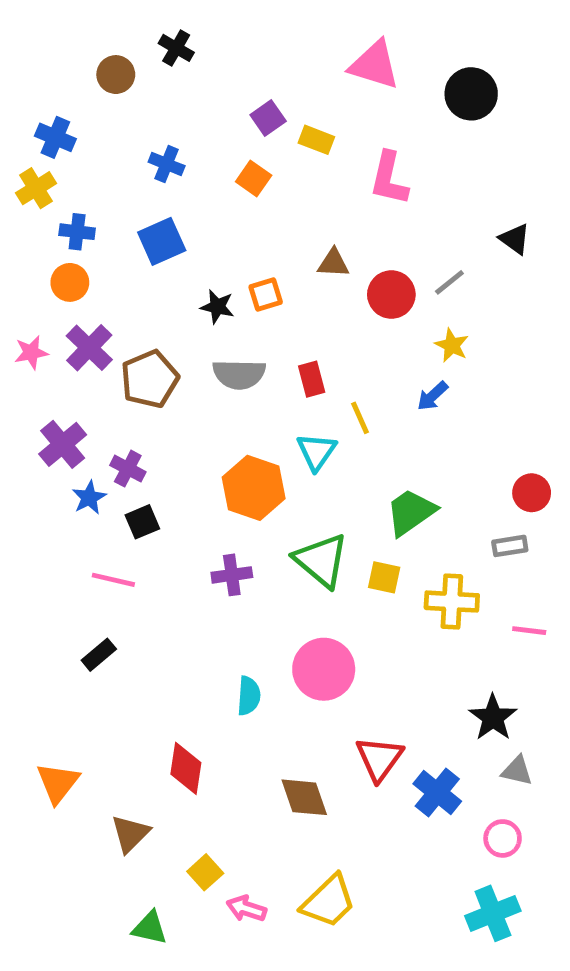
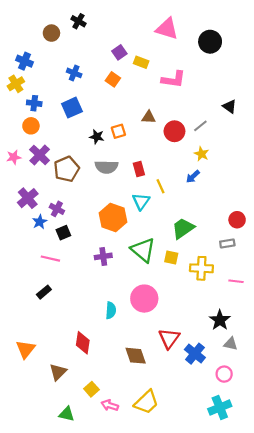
pink L-shape: (389, 178) -> (173, 79), turned -95

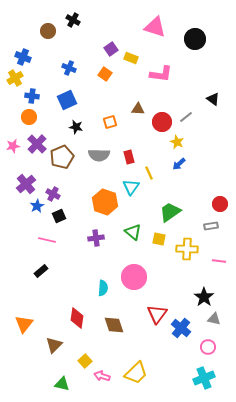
black star: (97, 137) -> (76, 127), moved
yellow star: (201, 154) -> (177, 142), moved
green triangle: (143, 250) -> (133, 232), size x0.7
brown diamond: (136, 356) -> (114, 325), moved

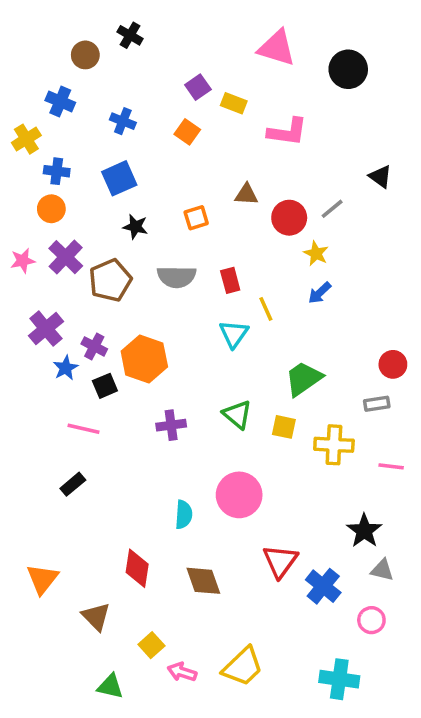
blue cross: (23, 57) -> (60, 101), moved
orange hexagon: (105, 202) -> (144, 359), moved
brown triangle: (54, 345) -> (96, 617), turned -30
cyan cross: (204, 378) -> (339, 679), moved, turned 30

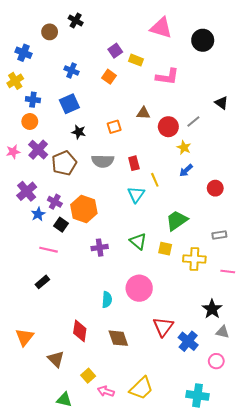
blue cross: (60, 101) -> (24, 53), moved
red circle: (393, 364) -> (215, 188), moved
black square: (105, 386) -> (61, 225), turned -32

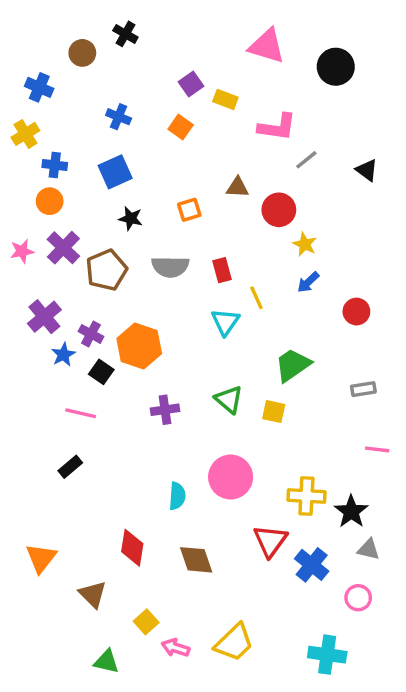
gray line: (193, 121) -> (306, 160), moved
yellow cross: (194, 259) -> (306, 496), moved

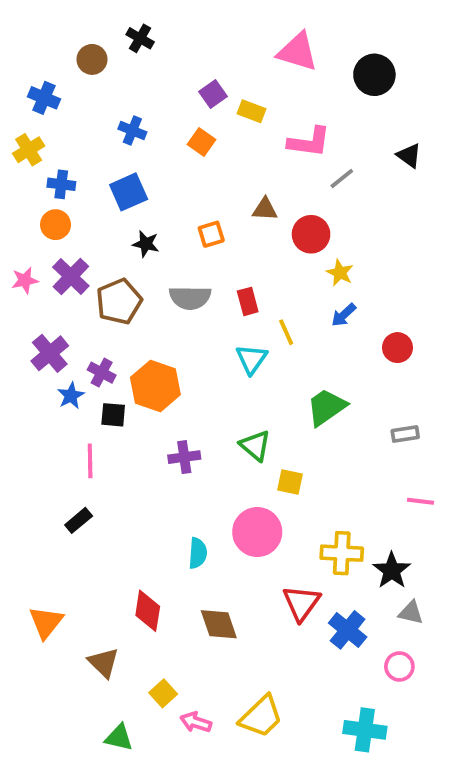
black triangle: (367, 170) -> (409, 155), moved
black square: (101, 372) -> (113, 415), turned -30
yellow square: (274, 412) -> (290, 482), moved
pink line: (81, 413) -> (90, 461), turned 76

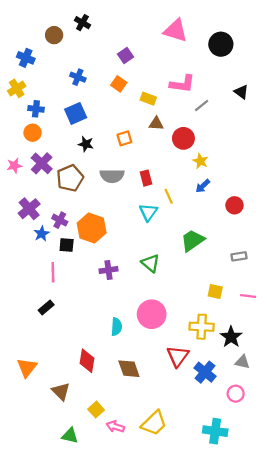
yellow rectangle: (251, 111) -> (148, 99), moved
yellow square: (290, 482) -> (215, 292), moved

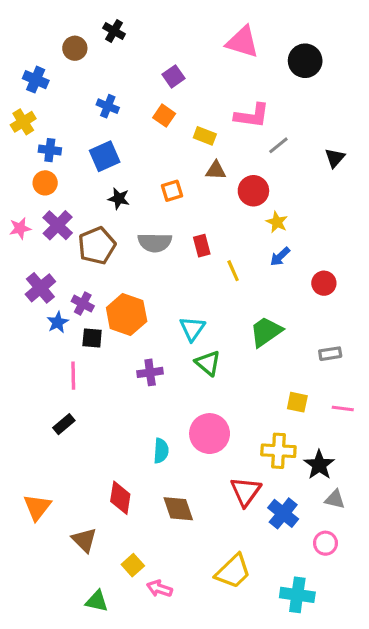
black triangle: (241, 92) -> (335, 158), moved, turned 35
cyan triangle: (148, 212) -> (192, 329), moved
yellow trapezoid: (154, 423) -> (233, 571), moved

